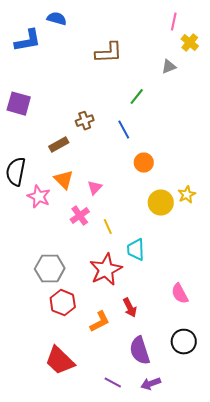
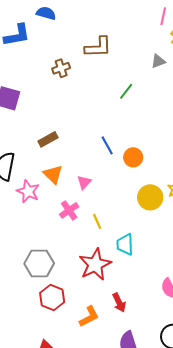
brown cross: (85, 121) -> (61, 68), moved
blue line: (124, 130) -> (107, 145), moved

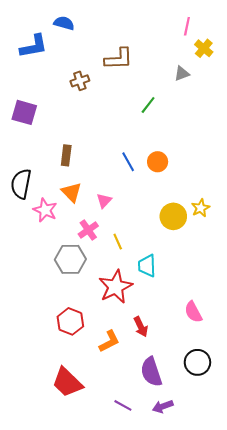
brown rectangle: (48, 139) -> (66, 155), turned -54
orange circle: (133, 157) -> (158, 162), moved
gray hexagon: (39, 263) -> (70, 259), moved

